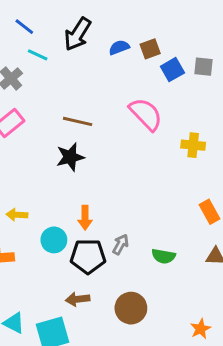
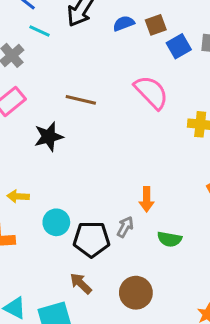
black star: (70, 157) -> (49, 137), moved
orange arrow: (85, 218) -> (147, 199), moved
brown arrow: (78, 299) -> (81, 284), turned 50

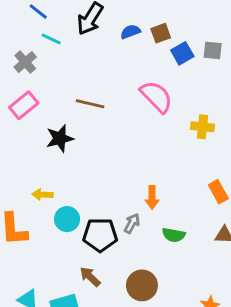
yellow arrow: (18, 196) -> (42, 195), moved

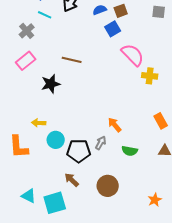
gray square: (213, 50) -> (159, 12), moved
blue square: (182, 53) -> (113, 29), moved
pink semicircle: (156, 97) -> (133, 55), moved
orange arrow: (152, 197) -> (115, 125), turned 140

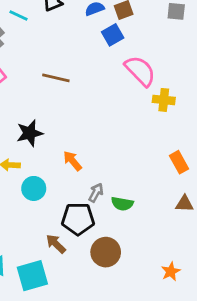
black star: (51, 84) -> (30, 133), moved
orange arrow: (115, 125) -> (72, 161), moved
black pentagon: (79, 151) -> (78, 219), moved
green semicircle: (130, 151) -> (122, 204), moved

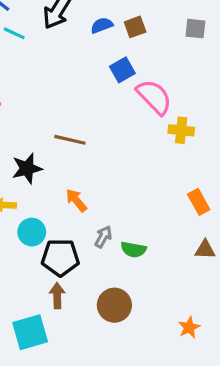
blue square: (113, 35) -> (122, 70), moved
brown line: (56, 78) -> (70, 140), moved
black pentagon: (78, 219) -> (60, 257), moved
brown arrow: (56, 244) -> (57, 296), turned 45

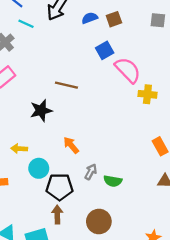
brown line: (70, 140) -> (66, 85), moved
black star: (27, 168) -> (41, 110), moved

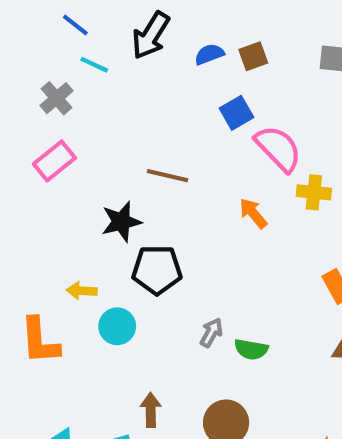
orange arrow: (71, 145) -> (253, 213), moved
black pentagon: (60, 187) -> (157, 270), moved

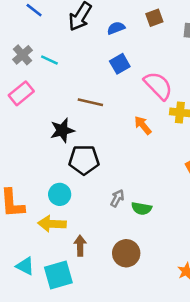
brown square: (253, 56) -> (154, 18), moved
cyan line: (94, 65) -> (49, 60), moved
blue square: (236, 113) -> (120, 64), moved
yellow arrow: (82, 291) -> (52, 224), moved, size x1.5

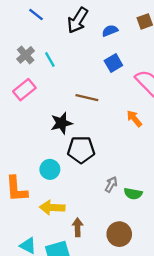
cyan line: (49, 60) -> (50, 60), turned 35
cyan circle: (60, 194) -> (50, 169), moved

